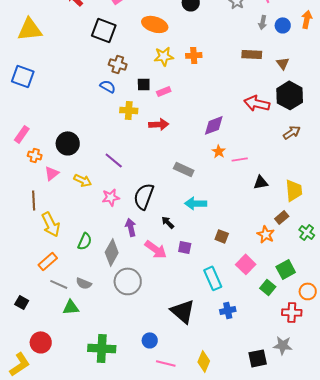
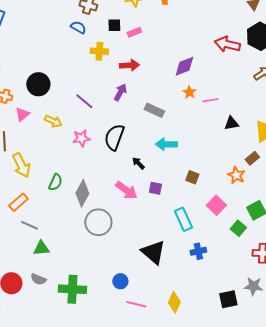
purple arrow: (131, 227) -> (120, 92), moved, turned 42
gray semicircle: (84, 283) -> (38, 279), moved

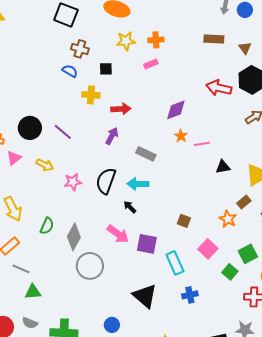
pink rectangle: (134, 32) -> (151, 64), moved
purple line: (84, 101) -> (63, 132), moved
cyan arrow: (166, 144) -> (138, 184), moved
purple square: (155, 188) -> (147, 244), moved, size x1.5

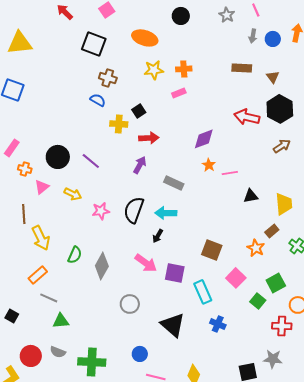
black square: (106, 69) -> (139, 111), moved, turned -32
black arrow: (130, 207) -> (158, 236), turned -104
brown square: (184, 221) -> (212, 250), size x1.5
gray circle: (90, 266) -> (130, 304), moved, size x0.7
blue cross: (190, 295) -> (218, 324), turned 35

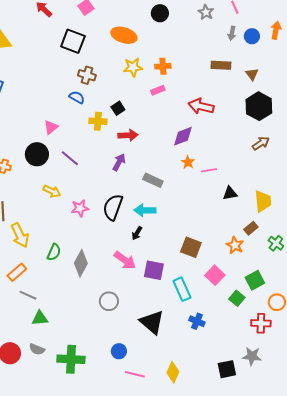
red arrow: (247, 117) -> (201, 106), moved
pink triangle: (42, 187) -> (51, 127), moved

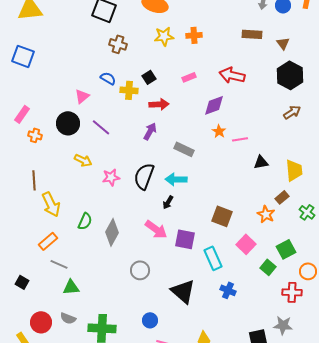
pink rectangle: (158, 90) -> (189, 77), moved
blue semicircle: (77, 97) -> (108, 78), moved

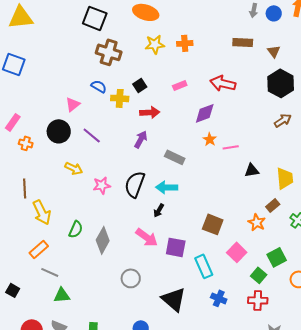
brown cross: (118, 44) -> (109, 52), size x1.4
red cross: (292, 292) -> (258, 300), moved

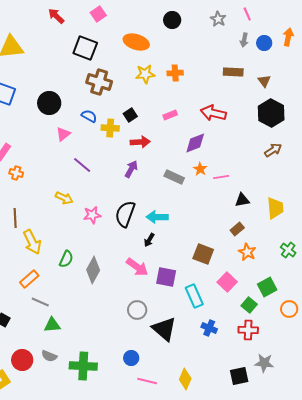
black circle: (59, 131) -> (49, 103), moved
gray rectangle: (175, 157) -> (174, 177), moved
brown rectangle: (273, 205) -> (237, 229), moved
gray circle: (131, 278) -> (137, 310), moved

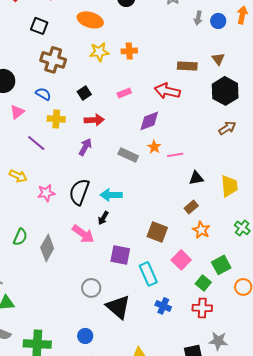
black square: (85, 48) -> (39, 26), size x0.7
brown rectangle: (233, 72) -> (187, 66), moved
yellow cross: (110, 128) -> (56, 119), moved
pink arrow: (137, 267) -> (83, 234), moved

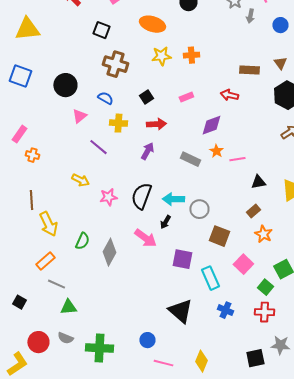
gray arrow: (198, 18) -> (250, 16), moved
red arrow: (167, 91) -> (229, 95), size x0.7
gray circle: (91, 288) -> (199, 209), moved

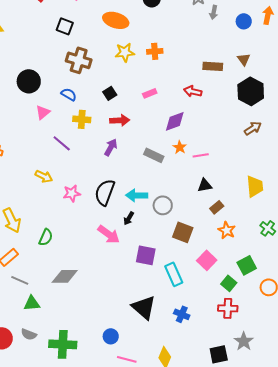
black triangle: (258, 182) -> (205, 185), moved
gray diamond: (109, 252) -> (65, 276), moved, turned 60
blue cross: (225, 310) -> (182, 314), moved
gray star: (280, 345) -> (244, 341), turned 30

